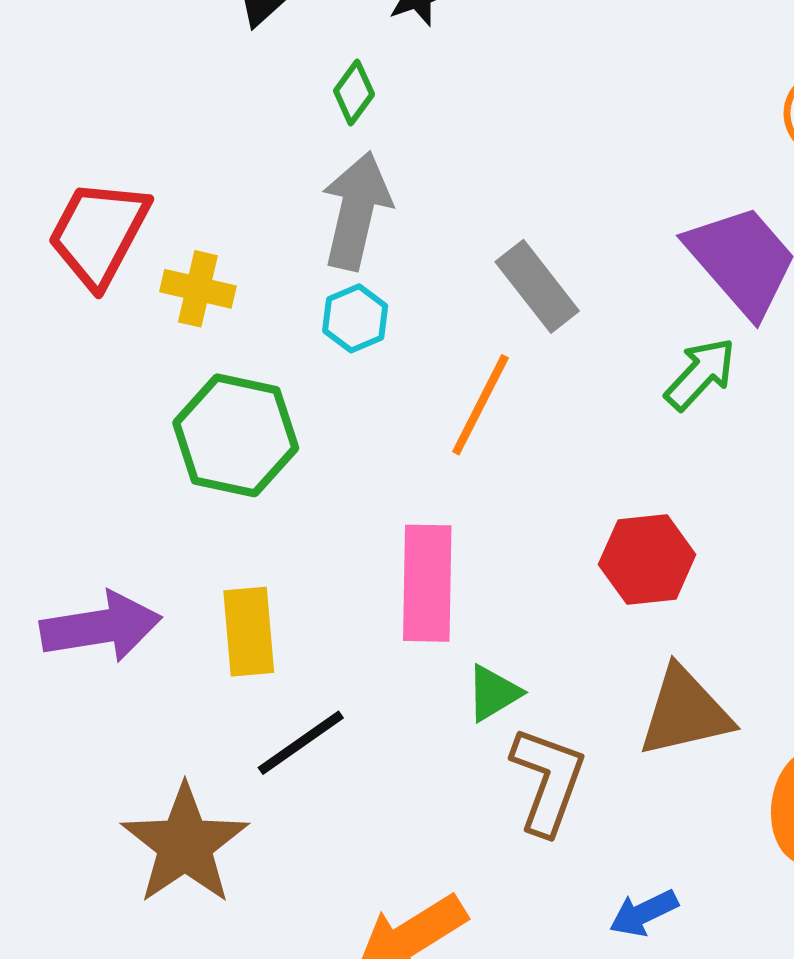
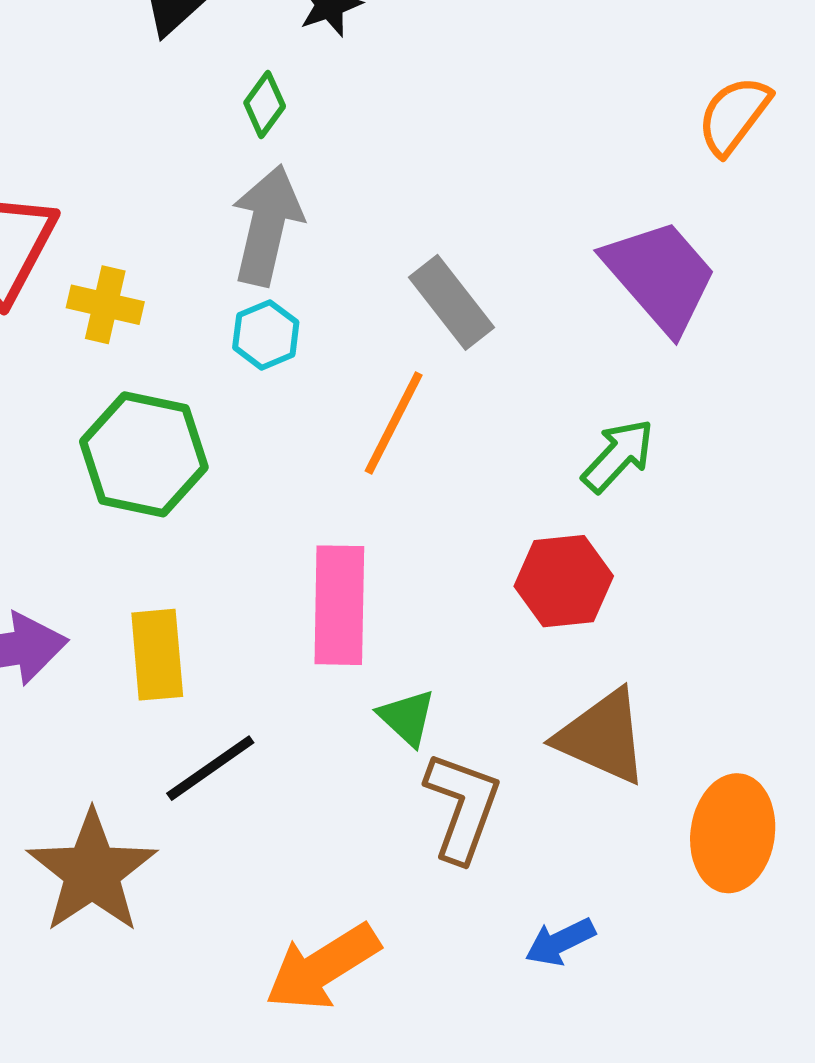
green arrow: (700, 374) -> (618, 456), moved
green triangle: (493, 693) -> (407, 717), turned -46
brown triangle: (685, 712) -> (602, 737), turned 37

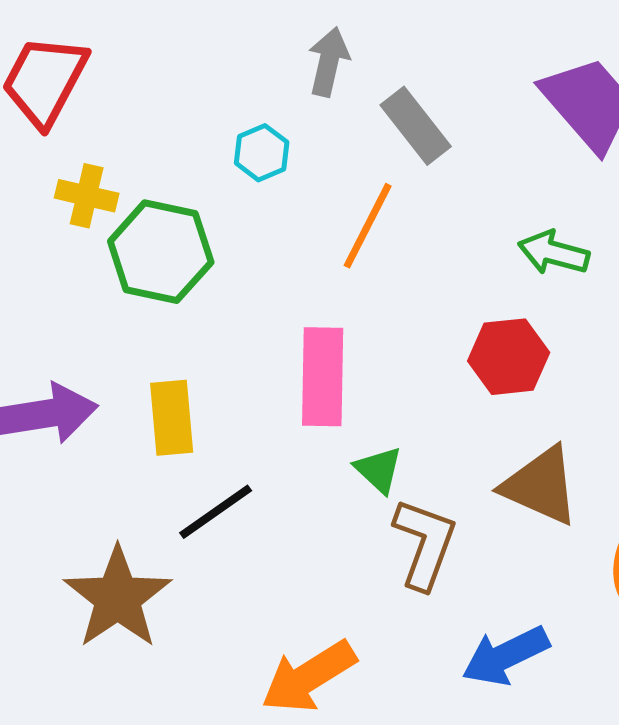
gray arrow: (267, 225) -> (329, 62), moved, size x0.7
yellow cross: (105, 305) -> (87, 196), moved
green arrow: (618, 456) -> (554, 253), turned -118
blue arrow: (560, 942) -> (506, 656), size x1.5

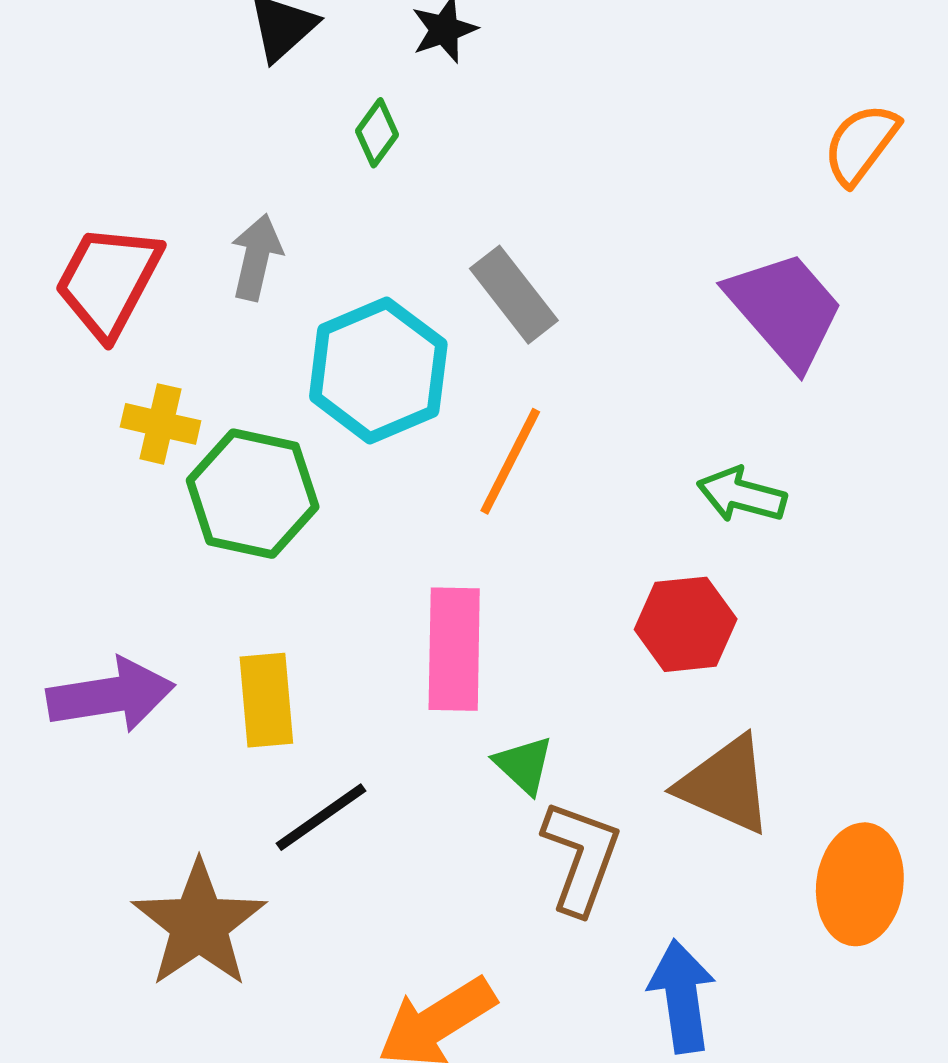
gray arrow: (329, 62) -> (256, 257), moved
gray rectangle: (416, 126) -> (514, 295), moved
cyan hexagon: (262, 153) -> (378, 370), size x2.0
blue arrow: (506, 656) -> (682, 996), turned 108

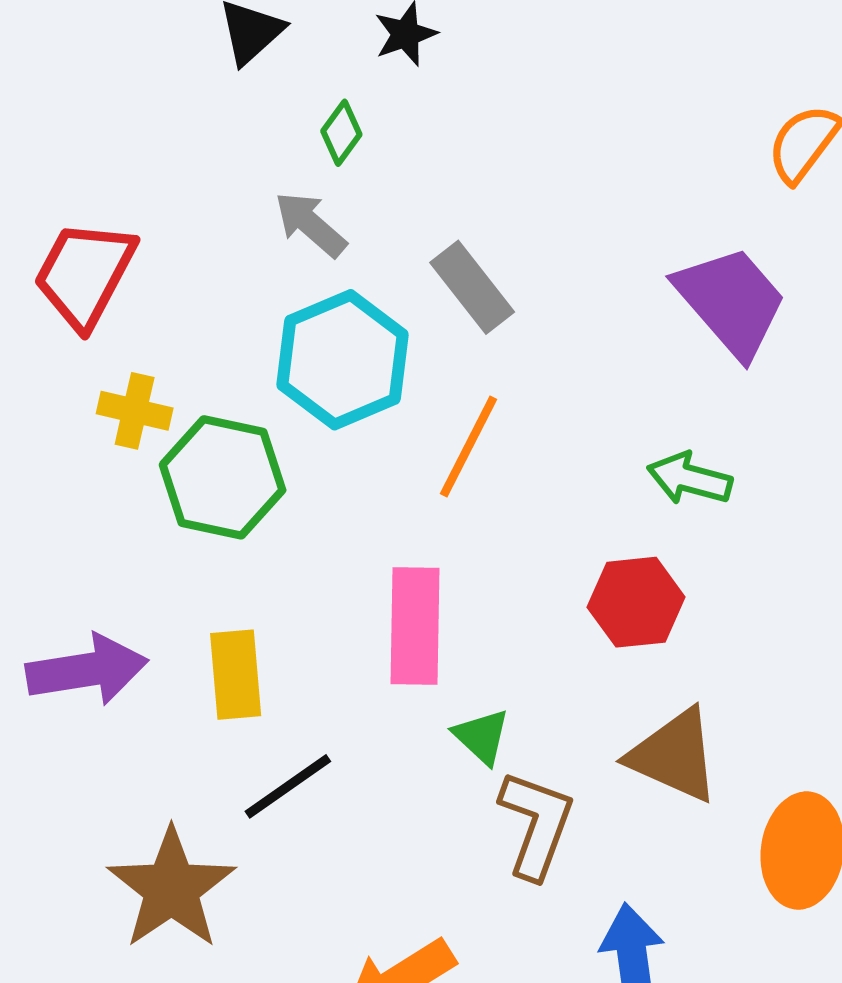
gray arrow: (256, 257) -> (310, 224), moved, turned -62

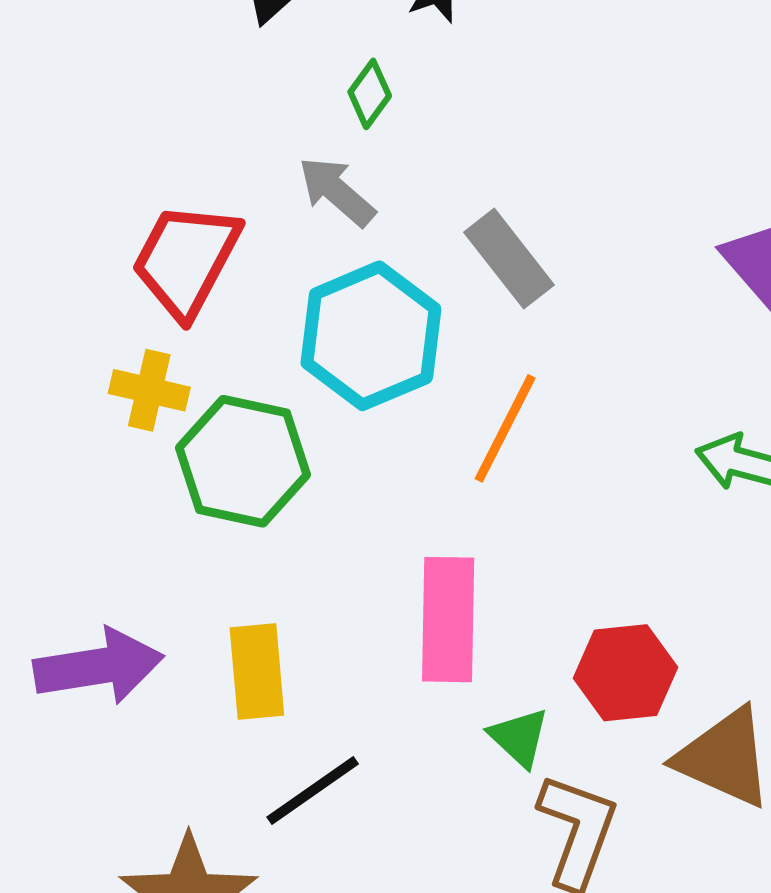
red trapezoid: (85, 274) -> (186, 260), moved
red hexagon: (636, 602) -> (626, 673), moved

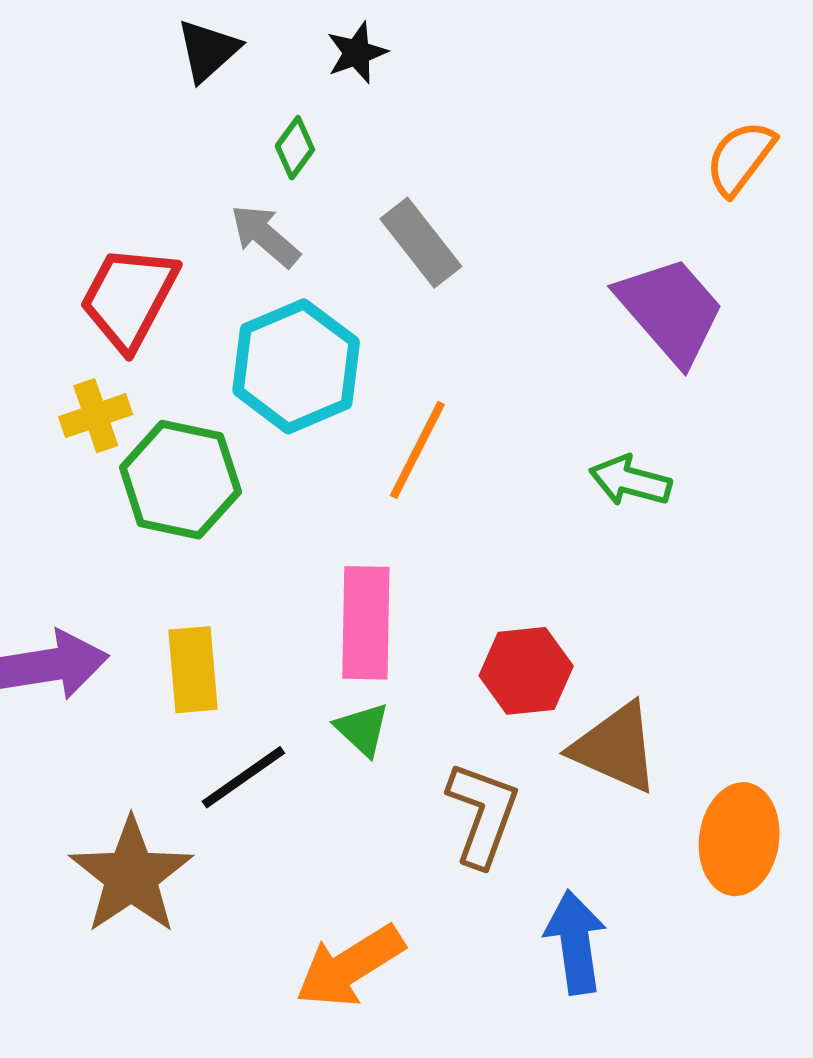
gray rectangle: (509, 259) -> (421, 243), moved
yellow cross: (149, 390) -> (96, 416), turned -32
green triangle: (519, 737) -> (362, 729), moved

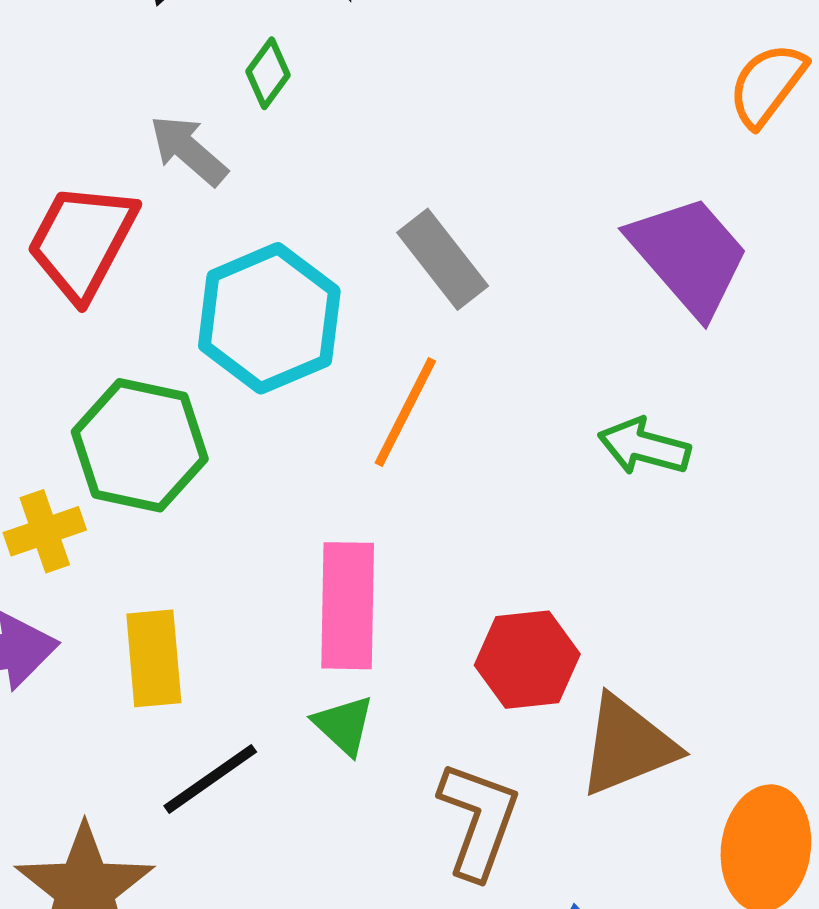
gray arrow: (265, 236) -> (188, 150), moved
gray rectangle: (421, 243) -> (443, 259), moved
yellow cross: (96, 416) -> (45, 531), moved
brown triangle: (615, 748) -> (627, 746), turned -46

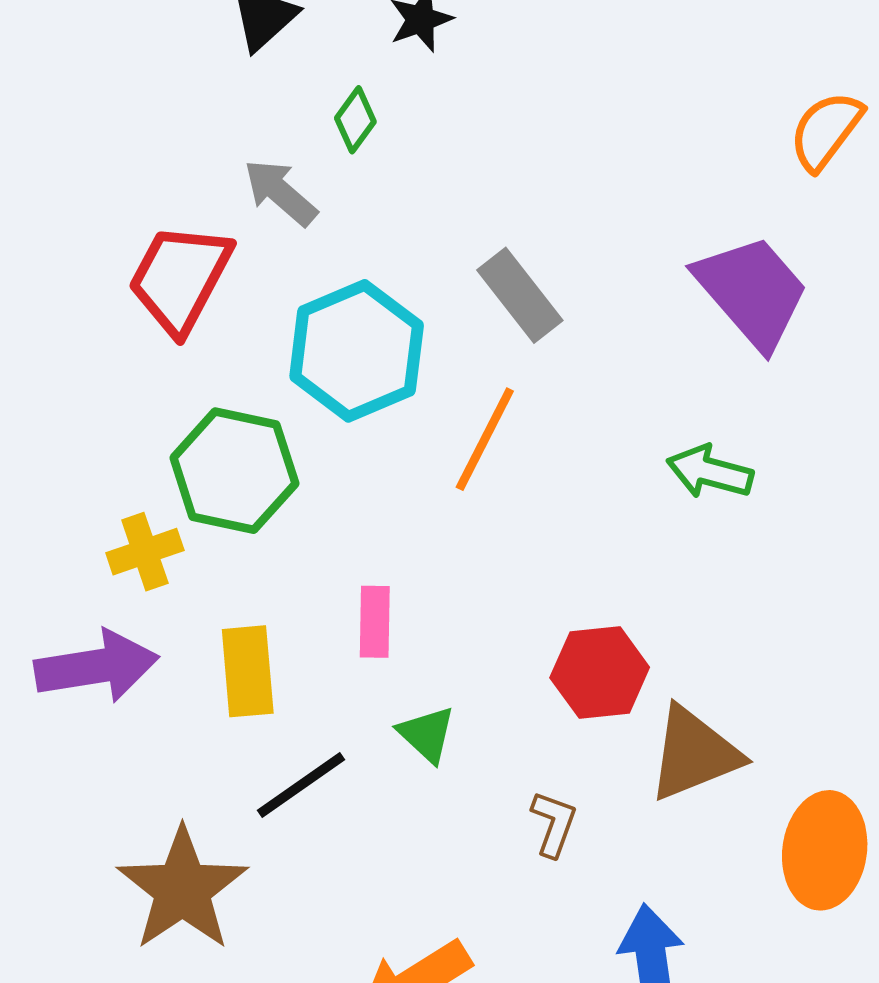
pink rectangle: (348, 606) -> (375, 622), moved, size x0.6
brown L-shape: (478, 820) -> (554, 824), size x0.6

